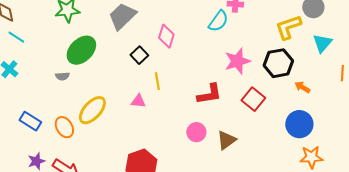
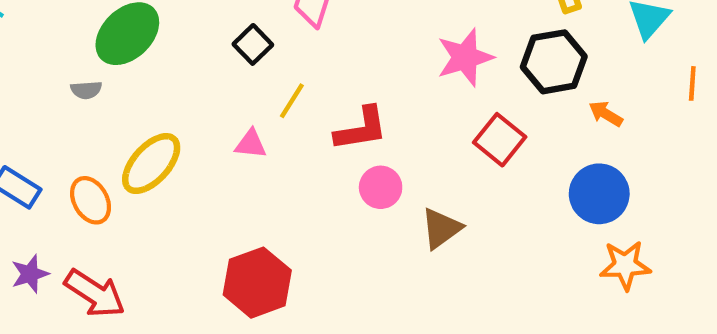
yellow line: (157, 81) -> (292, 101), turned 42
red L-shape: (209, 94) -> (361, 129), moved
pink circle: (196, 132) -> (381, 187), moved

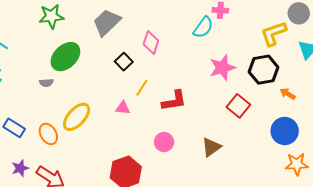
pink circle: (381, 187) -> (164, 142), moved

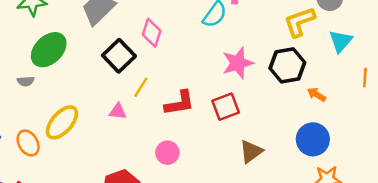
black square: (124, 62) -> (119, 56), size x1.5
red square: (238, 106) -> (226, 107), moved, turned 30
brown triangle: (211, 147) -> (251, 151), moved

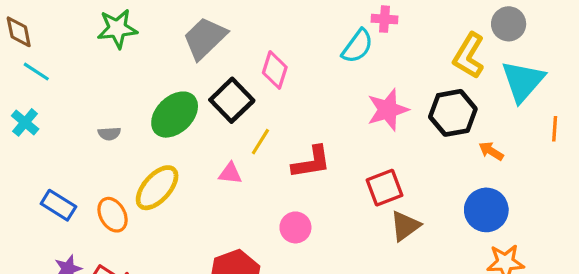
yellow L-shape: (300, 22) -> (469, 56), turned -40
cyan triangle: (341, 41) -> (523, 81), size x1.4
green ellipse: (49, 50) -> (175, 115), moved
red square: (226, 107) -> (385, 188), moved

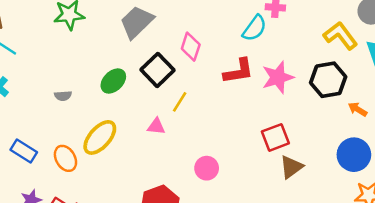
yellow L-shape: (469, 56) -> (340, 36), turned 112
green ellipse: (175, 115) -> (113, 81), size x0.7
red L-shape: (311, 162) -> (239, 71), moved

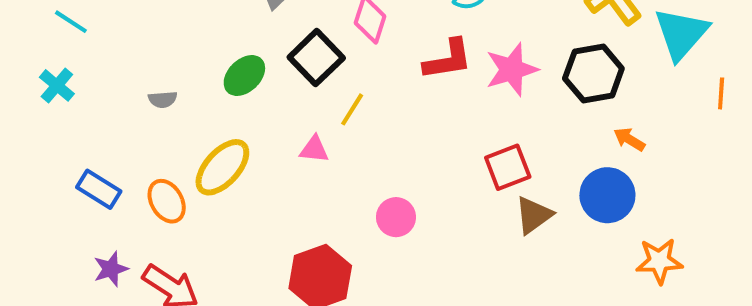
orange arrow: (358, 109) -> (629, 139), moved
blue circle: (354, 155) -> (607, 195), moved

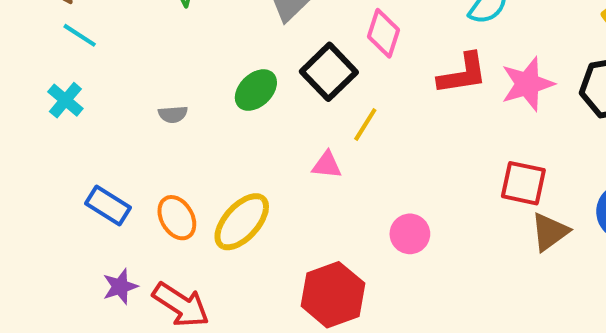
yellow ellipse: (222, 167) -> (242, 222), moved
red square: (508, 167) -> (523, 183), turned 33

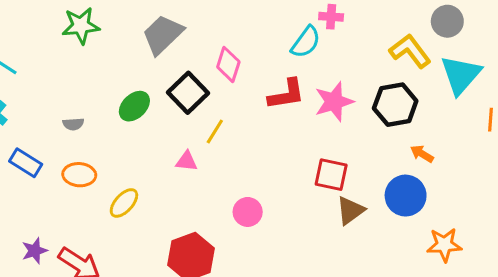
blue rectangle: (108, 206) -> (26, 163), moved
orange ellipse: (177, 218) -> (79, 175), moved, turned -56
yellow ellipse: (242, 222) -> (124, 203), size x0.7

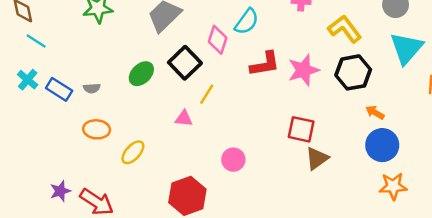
cyan semicircle: (306, 42) -> (247, 22), moved
yellow L-shape: (410, 51) -> (345, 29), moved
blue rectangle: (26, 163) -> (59, 89), moved
blue circle: (406, 196) -> (382, 145), moved

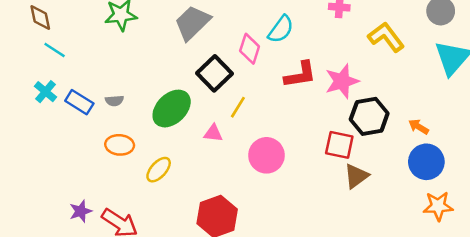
black hexagon: (353, 72) -> (369, 116), moved
green ellipse: (141, 74) -> (172, 109), moved, size x1.4
pink circle: (233, 160) -> (266, 155), moved, size x1.4

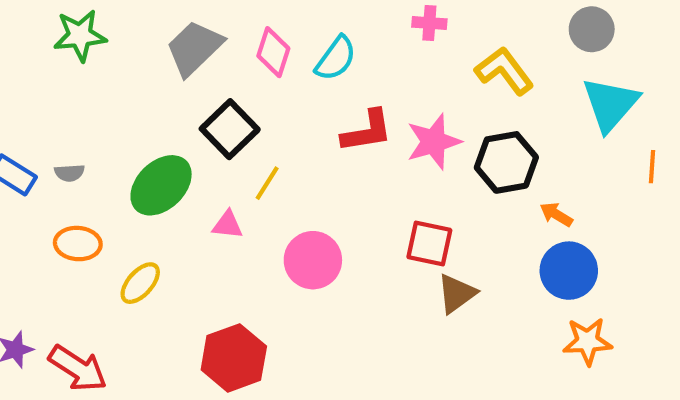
pink diamond: (250, 49) -> (273, 52), moved
black hexagon: (369, 116) -> (506, 162), moved

